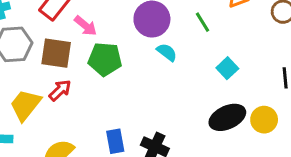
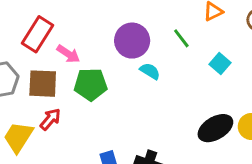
cyan square: (227, 68) -> (220, 64), moved

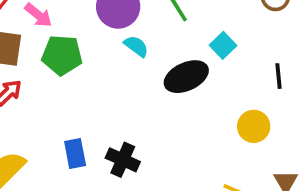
black ellipse: (215, 128) -> (186, 77), moved

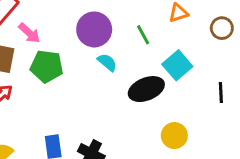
cyan square: (223, 45) -> (177, 65), size x1.4
yellow circle: (254, 126) -> (174, 136), moved

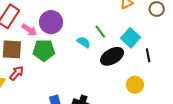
purple circle: (94, 29) -> (51, 22), moved
green line: (143, 35) -> (100, 32), moved
black line: (221, 93) -> (148, 55), moved

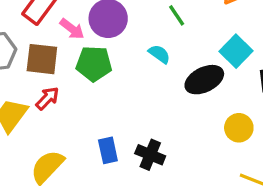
green line: (100, 32) -> (177, 15), moved

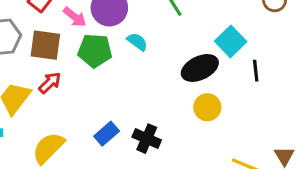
cyan semicircle: (159, 54) -> (137, 42), moved
yellow circle: (239, 128) -> (207, 107), moved
blue rectangle: (108, 150) -> (107, 134), turned 60

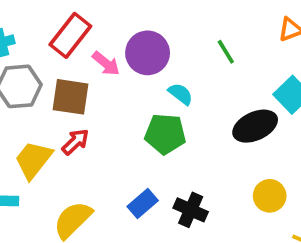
green pentagon: (95, 51) -> (165, 134), moved
yellow circle: (207, 107) -> (270, 196), moved

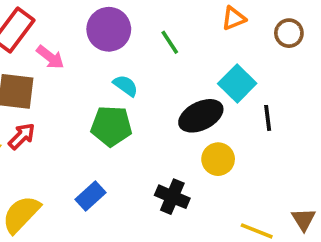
purple circle: (148, 53) -> (109, 29), moved
yellow circle: (270, 196) -> (218, 159), moved
black cross: (191, 210) -> (172, 197), moved

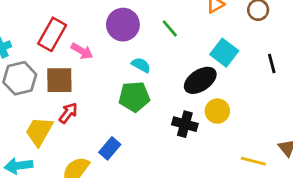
black line: (268, 118) -> (272, 63), moved
blue rectangle: (91, 196) -> (110, 148), moved
black cross: (172, 197) -> (185, 124), moved

